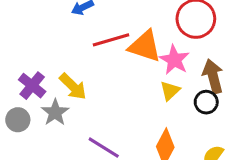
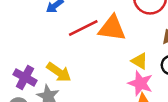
pink star: (174, 60) -> (140, 83), moved
yellow triangle: (170, 91) -> (140, 61), turned -36

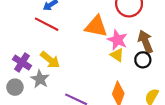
red line: (83, 28) -> (47, 24), moved, turned 50
pink star: (140, 83) -> (117, 40), moved

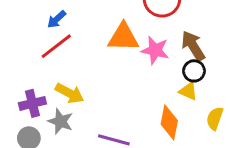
red line: (47, 24) -> (56, 46), turned -55
yellow triangle: (117, 55) -> (188, 91), moved
purple cross: (22, 62) -> (32, 103), turned -36

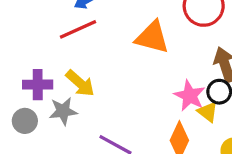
pink star: (155, 50) -> (190, 96), moved
gray star: (60, 121) -> (63, 111), turned 30

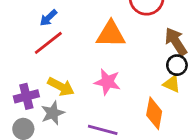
pink star: (190, 96) -> (107, 82), moved

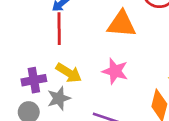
red line: (48, 43) -> (59, 29), turned -56

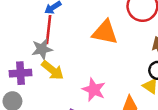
pink star: (115, 71) -> (94, 90), moved
gray star: (59, 98) -> (42, 49), moved

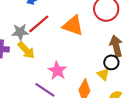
red line: (49, 30) -> (39, 24), moved, turned 35

